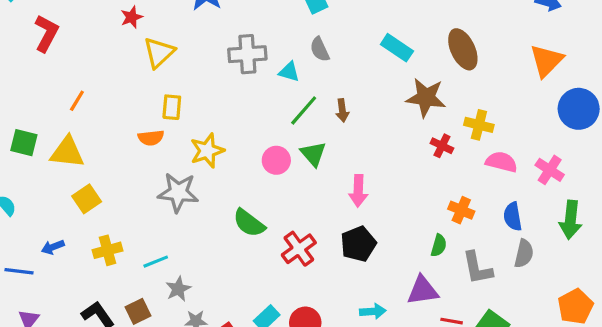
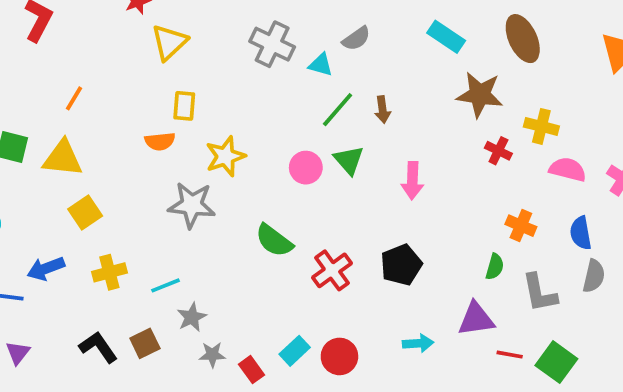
gray semicircle: (320, 49) -> (356, 39), turned -100
gray cross: (247, 54) -> (272, 44), turned 30
pink arrow: (358, 191) -> (412, 181), moved
blue arrow: (53, 247) -> (46, 269), size x1.4

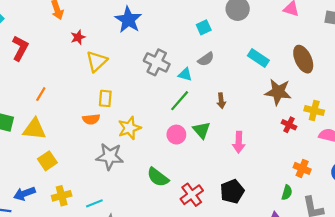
green line: (338, 110) -> (180, 101), moved

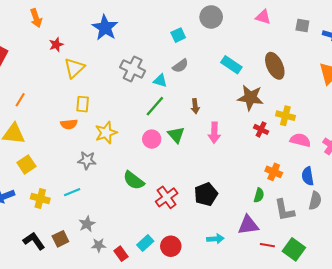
pink arrow: (239, 142) -> (214, 133), moved
gray star: (110, 156) -> (87, 160), size x0.7
yellow cross: (62, 196) -> (40, 198), turned 30
cyan line: (94, 203) -> (72, 192), moved

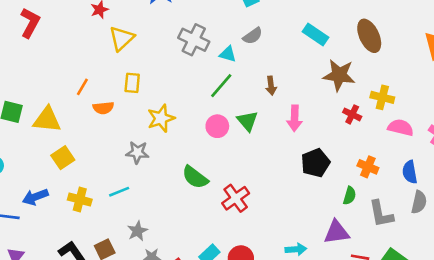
orange line: (20, 100) -> (82, 87), moved
orange semicircle: (69, 124) -> (103, 108), moved
black pentagon: (206, 194) -> (316, 163), moved

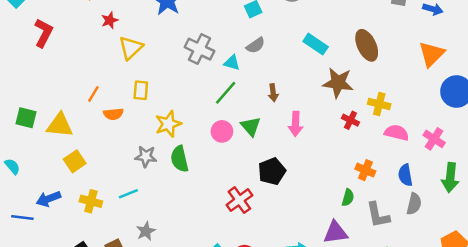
black pentagon: (316, 163) -> (272, 171), moved
green semicircle: (195, 177) -> (180, 159), moved, turned 40

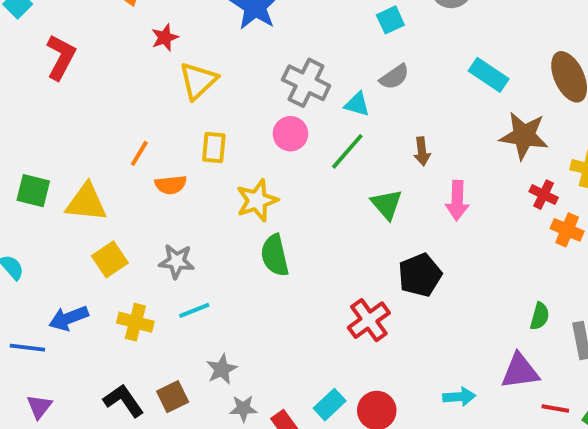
pink circle: (222, 131) -> (290, 134), moved
gray star: (146, 156) -> (177, 261), moved
orange cross: (365, 170) -> (567, 230), moved

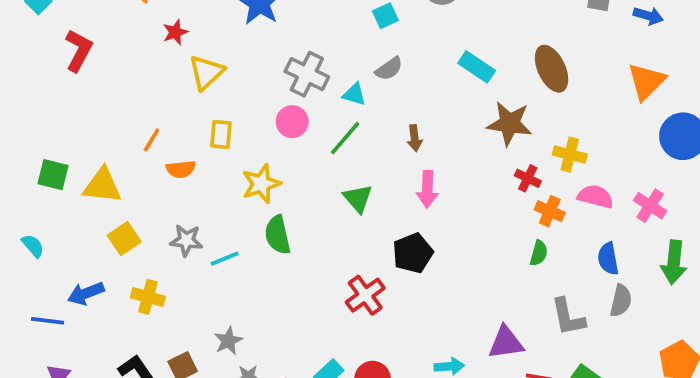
pink arrow: (457, 200) -> (427, 189), moved
green triangle: (387, 204) -> (358, 198), moved
cyan line: (194, 310) -> (225, 259), moved
green semicircle: (540, 316) -> (539, 253), moved

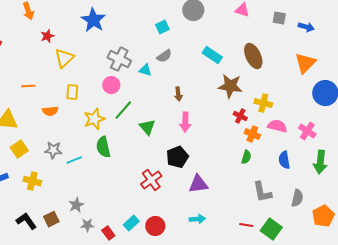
green line: (345, 138) -> (123, 110), moved
orange line: (152, 140) -> (28, 86), moved, turned 56
gray semicircle: (621, 301) -> (297, 198), moved
purple triangle: (506, 343) -> (198, 184), moved

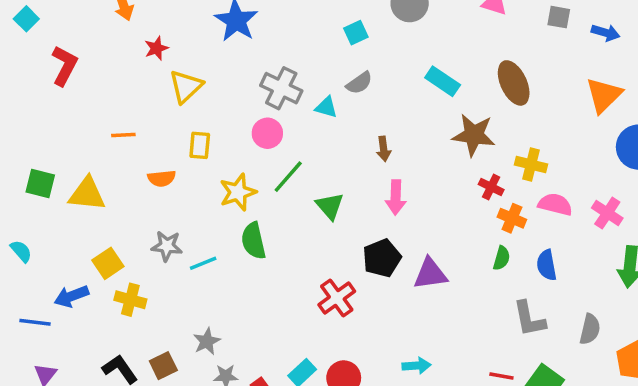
yellow square: (19, 149) -> (108, 263), moved
blue semicircle: (284, 160) -> (547, 265), moved
purple triangle: (198, 184) -> (430, 274), moved

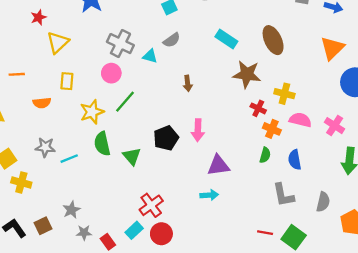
pink arrow: (396, 197) -> (198, 130), moved
green triangle: (330, 206) -> (132, 156), moved
black pentagon: (382, 258) -> (166, 138), moved
red cross: (337, 298) -> (151, 205), moved
cyan arrow: (417, 366) -> (209, 195), moved

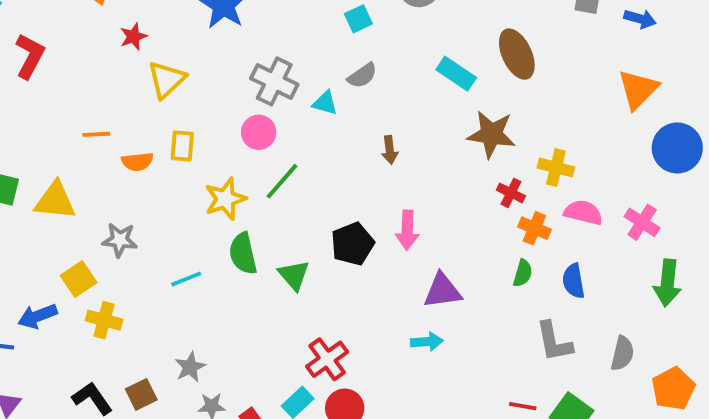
brown ellipse: (273, 40) -> (517, 54), moved
orange semicircle: (42, 103) -> (137, 162), moved
gray star: (45, 147) -> (120, 240), moved

